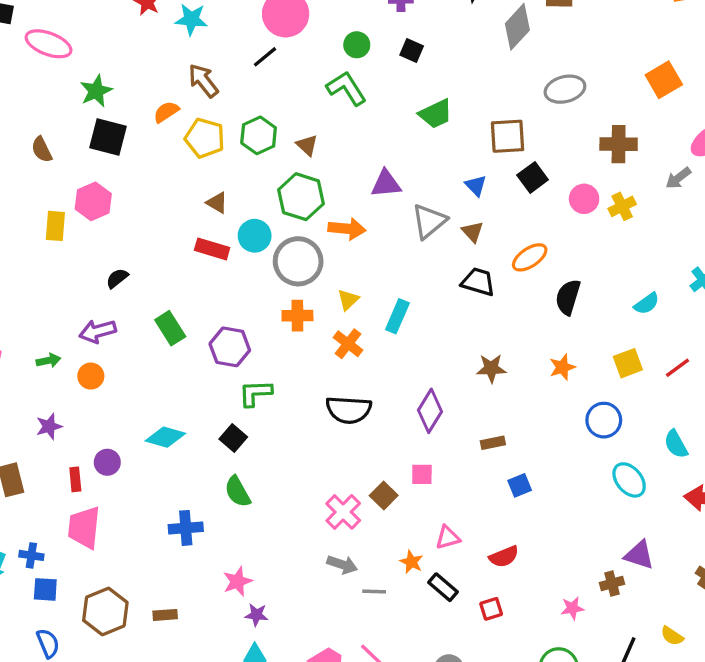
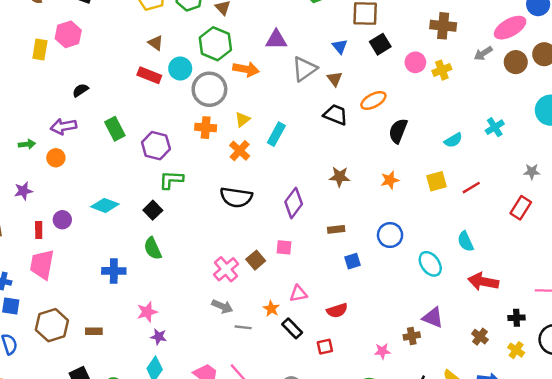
blue circle: (604, 420) -> (390, 235), moved

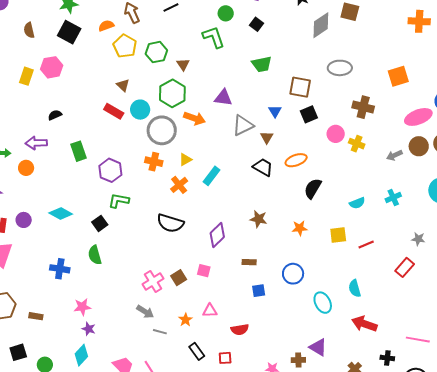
gray arrow: (483, 53) -> (394, 155), moved
yellow cross: (442, 70) -> (357, 144), turned 35
black rectangle: (292, 328) -> (197, 351), moved

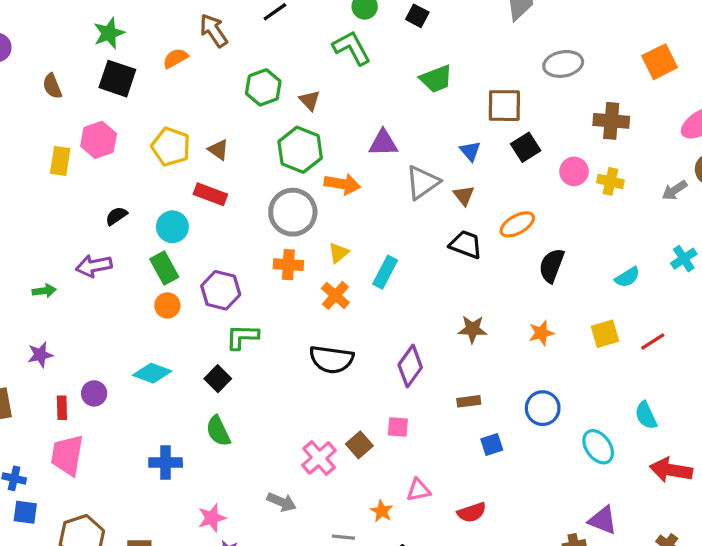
yellow pentagon: (125, 46) -> (171, 147), moved
cyan circle: (140, 110) -> (172, 227), moved
orange circle: (26, 168) -> (167, 305), moved
gray arrow: (145, 312) -> (282, 502), moved

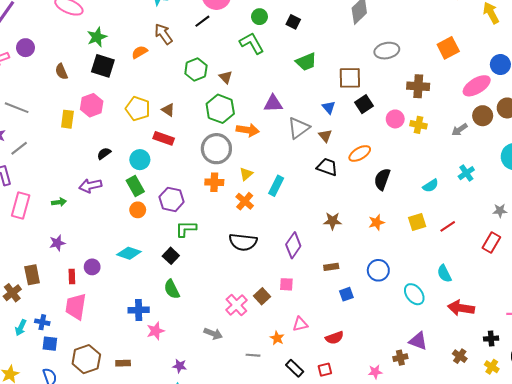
pink star: (212, 518) -> (156, 331), moved

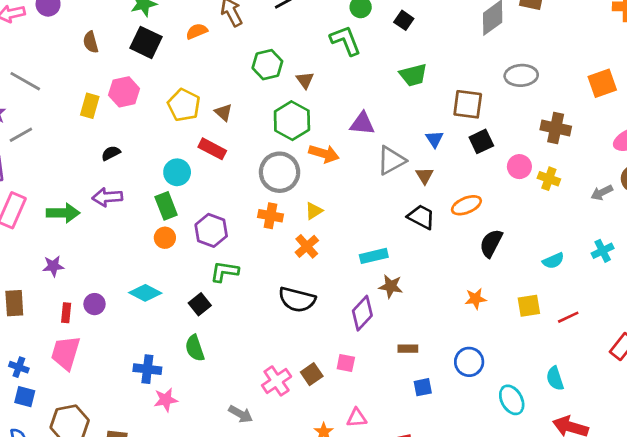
black semicircle: (104, 153) -> (111, 153), moved
cyan rectangle: (276, 186) -> (374, 256), moved, turned 42
green arrow: (59, 202) -> (63, 213), size x1.6
brown star: (333, 221) -> (391, 286), moved

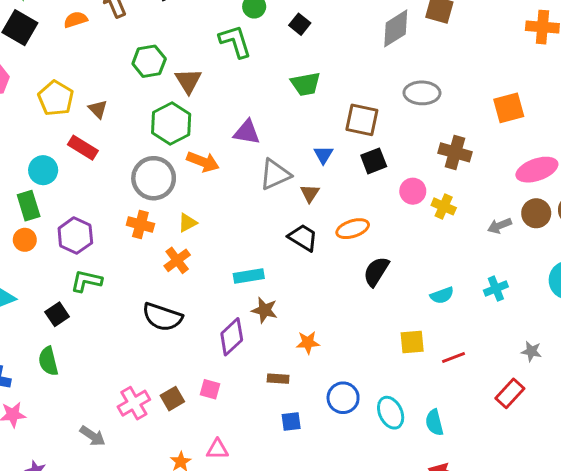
brown triangle: (305, 80) -> (188, 81), size x1.4
orange star: (476, 299) -> (308, 342), moved
cyan ellipse: (512, 400) -> (391, 413), moved

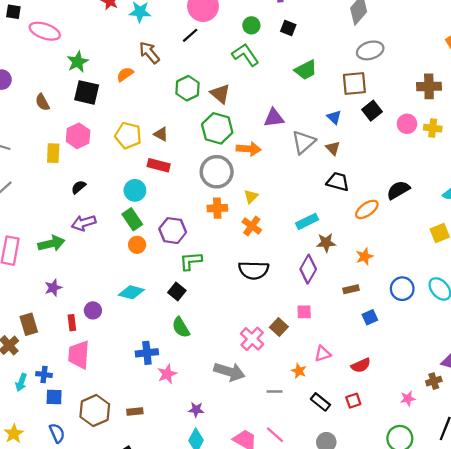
gray ellipse: (422, 93) -> (370, 50), moved
orange ellipse: (353, 229) -> (367, 209), moved
black semicircle: (376, 272) -> (398, 190), turned 45
gray arrow: (93, 436) -> (229, 372), size x1.5

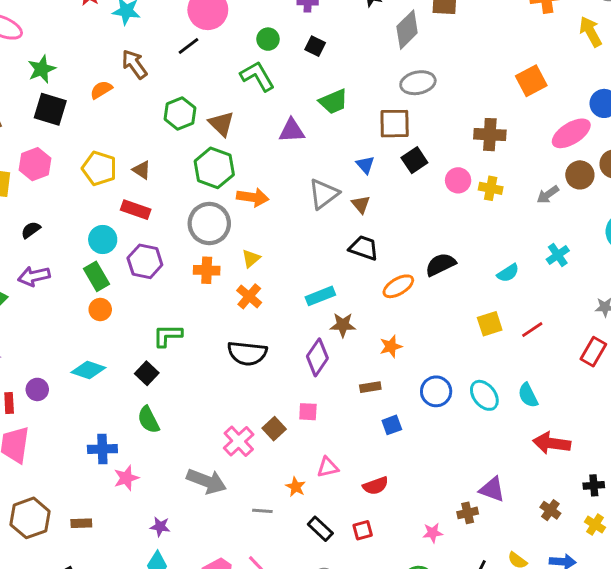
purple triangle: (274, 118) -> (292, 131), moved
purple hexagon: (173, 231) -> (145, 261), moved

